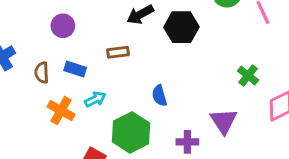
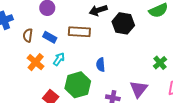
brown rectangle: (118, 52) -> (79, 32), size x1.5
cyan arrow: (95, 99) -> (59, 59), turned -40

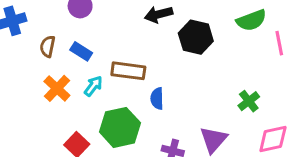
brown rectangle: (79, 32) -> (128, 71), moved

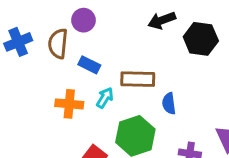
brown semicircle: (48, 46) -> (58, 44), moved, size x1.4
orange cross: (57, 88) -> (69, 104), turned -32

